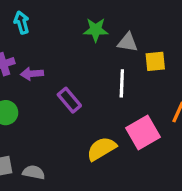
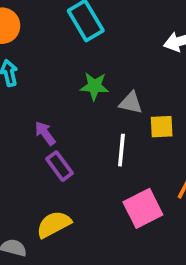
purple arrow: (32, 74) -> (45, 133), moved, turned 55
yellow semicircle: (101, 149) -> (54, 224), moved

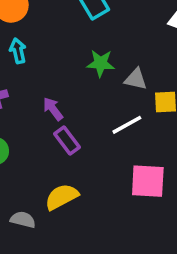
white line: (121, 150) -> (127, 125), turned 56
pink square: (143, 208) -> (148, 181), turned 30

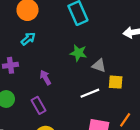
cyan arrow: (18, 51) -> (28, 39), turned 56
purple rectangle: (67, 141) -> (38, 105), moved

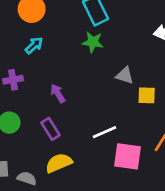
green star: (78, 53) -> (93, 42), moved
white line: (90, 93) -> (105, 132), moved

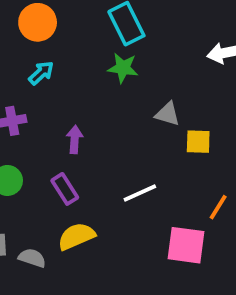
purple arrow: (58, 93) -> (75, 139), turned 36
pink square: (127, 156) -> (186, 245), moved

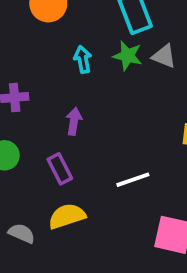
cyan arrow: (41, 73) -> (83, 59), moved, turned -64
gray triangle: (168, 114) -> (164, 56), moved

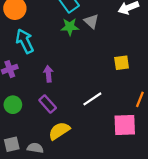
gray triangle: (164, 56) -> (91, 21), turned 35
cyan arrow: (83, 59) -> (25, 41), moved, size x1.5

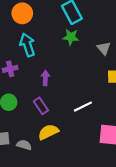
gray triangle: (91, 21) -> (104, 48), moved

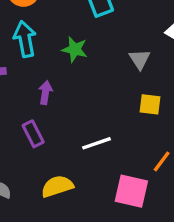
green star: (71, 37) -> (75, 49), moved
yellow semicircle: (48, 132) -> (57, 186), moved

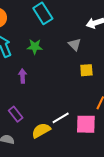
purple rectangle: (33, 134) -> (16, 114), moved
white line: (96, 143) -> (61, 118), moved

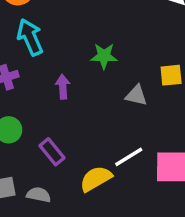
gray triangle: (75, 44) -> (136, 95), moved, turned -32
green star: (35, 47) -> (104, 56), moved

